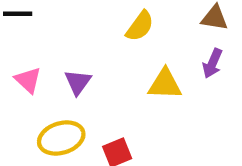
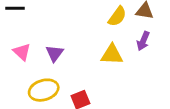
yellow semicircle: (140, 26) -> (117, 16), moved

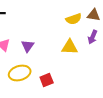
yellow semicircle: (117, 16) -> (74, 19), turned 35

